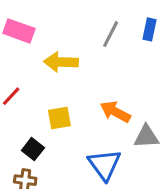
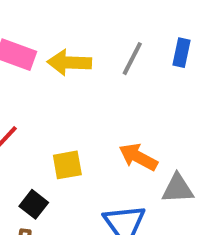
yellow arrow: (61, 62) -> (69, 63), moved

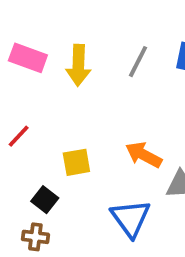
yellow arrow: (69, 63) -> (78, 65), turned -90

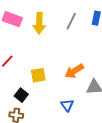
orange arrow: (144, 155) -> (74, 71), turned -60
blue triangle: (131, 218) -> (67, 105), size x0.6

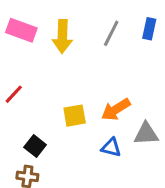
yellow square: (38, 75) -> (75, 116), moved
blue triangle: (67, 105) -> (111, 148), moved, turned -40

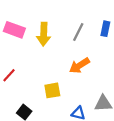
orange arrow: (116, 109) -> (79, 66), moved

